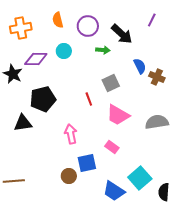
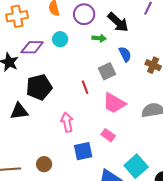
blue semicircle: (140, 66) -> (125, 54), moved
brown circle: (69, 176) -> (44, 164), moved

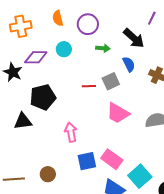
black arrow: (118, 22) -> (134, 38), moved
red line: (85, 87) -> (89, 86), moved, turned -72
pink rectangle: (108, 135) -> (112, 159), moved, size x1.5

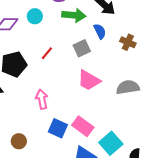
green arrow: (103, 48) -> (74, 15), size x1.6
red line: (89, 86) -> (47, 53), moved, turned -48
blue square: (87, 161) -> (58, 128), turned 36

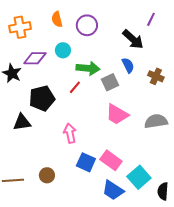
green arrow: (74, 15) -> (88, 68), moved

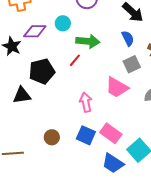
gray square: (110, 82) -> (132, 64), moved
pink arrow: (70, 133) -> (86, 102), moved
brown circle: (47, 175) -> (52, 137), moved

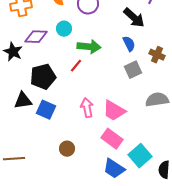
pink trapezoid: (117, 87) -> (114, 111), moved
blue square: (86, 135) -> (46, 110), moved
brown circle: (52, 137) -> (67, 149), moved

